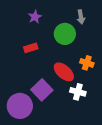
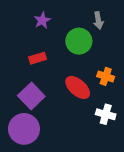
purple square: (42, 90) -> (31, 96), moved
white cross: (78, 92) -> (106, 114), moved

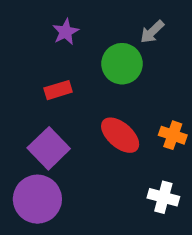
gray arrow: (98, 20) -> (152, 32), turned 56
orange cross: (106, 76) -> (173, 135), moved
white cross: (106, 114) -> (163, 197), moved

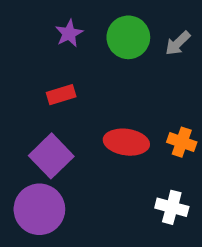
gray arrow: (152, 32) -> (178, 43), moved
green circle: (122, 64) -> (128, 37), moved
red ellipse: (120, 135) -> (126, 142), turned -33

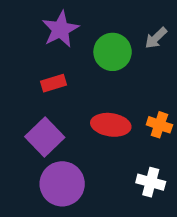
purple star: (69, 33) -> (60, 29), size x1.5
green circle: (128, 37) -> (113, 52), moved
purple circle: (39, 209) -> (62, 184), moved

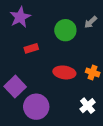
purple star: (60, 29) -> (20, 17), moved
purple square: (45, 137) -> (15, 87), moved
white cross: (151, 182) -> (88, 106), turned 35

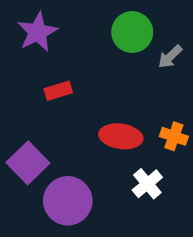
gray arrow: (91, 22) -> (170, 57), moved
green circle: (65, 30) -> (132, 32), moved
white cross: (88, 106) -> (147, 184), moved

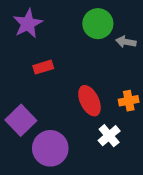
gray arrow: (170, 57) -> (126, 42), turned 54
red ellipse: (121, 136) -> (89, 101), turned 56
orange cross: (174, 136) -> (129, 101), turned -30

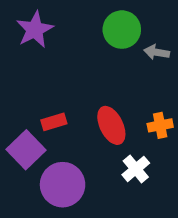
red rectangle: (43, 67) -> (54, 122), moved

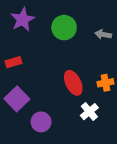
green circle: (122, 30) -> (64, 28), moved
red rectangle: (54, 122) -> (13, 62), moved
purple circle: (63, 185) -> (41, 122), size x0.7

